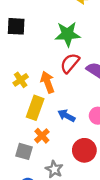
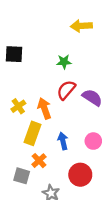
green star: (68, 34) -> (64, 62), size x0.6
blue arrow: (66, 116) -> (63, 141), turned 49

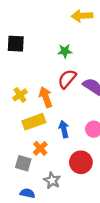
yellow rectangle: (32, 133) -> (34, 122), turned 50

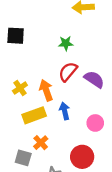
blue arrow: (64, 129) -> (65, 111), moved

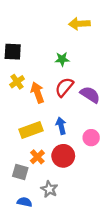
yellow cross: (20, 88) -> (17, 82), moved
orange arrow: (46, 90) -> (37, 92), moved
red circle: (82, 157) -> (63, 156), moved

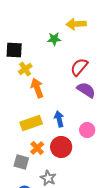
green star: (62, 59) -> (54, 39), moved
yellow cross: (17, 82) -> (25, 69), moved
red semicircle: (64, 87) -> (79, 67), moved

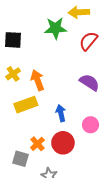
green star: (54, 39) -> (56, 28), size x1.5
red semicircle: (79, 67) -> (88, 41), moved
yellow cross: (25, 69) -> (13, 74), moved
yellow rectangle: (31, 123) -> (26, 105), moved

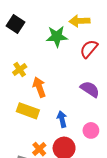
black square: (13, 40) -> (15, 24), moved, turned 30
yellow cross: (13, 74) -> (20, 70), moved
yellow rectangle: (26, 105) -> (28, 111), turned 40

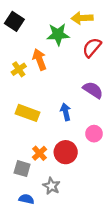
orange arrow: (39, 87) -> (39, 60), moved
blue arrow: (62, 119) -> (66, 112), moved

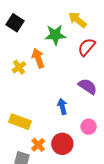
yellow arrow: (82, 18) -> (77, 20), turned 42
yellow rectangle: (27, 113) -> (20, 122), moved

